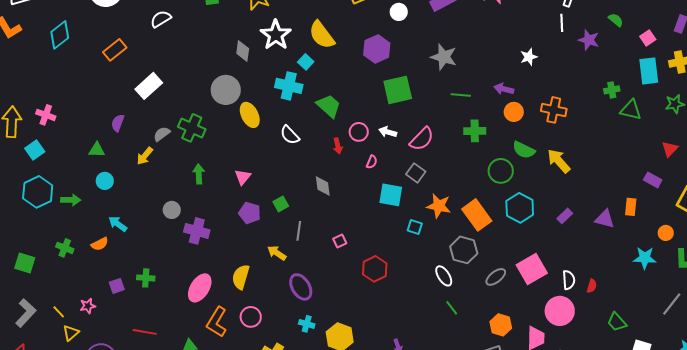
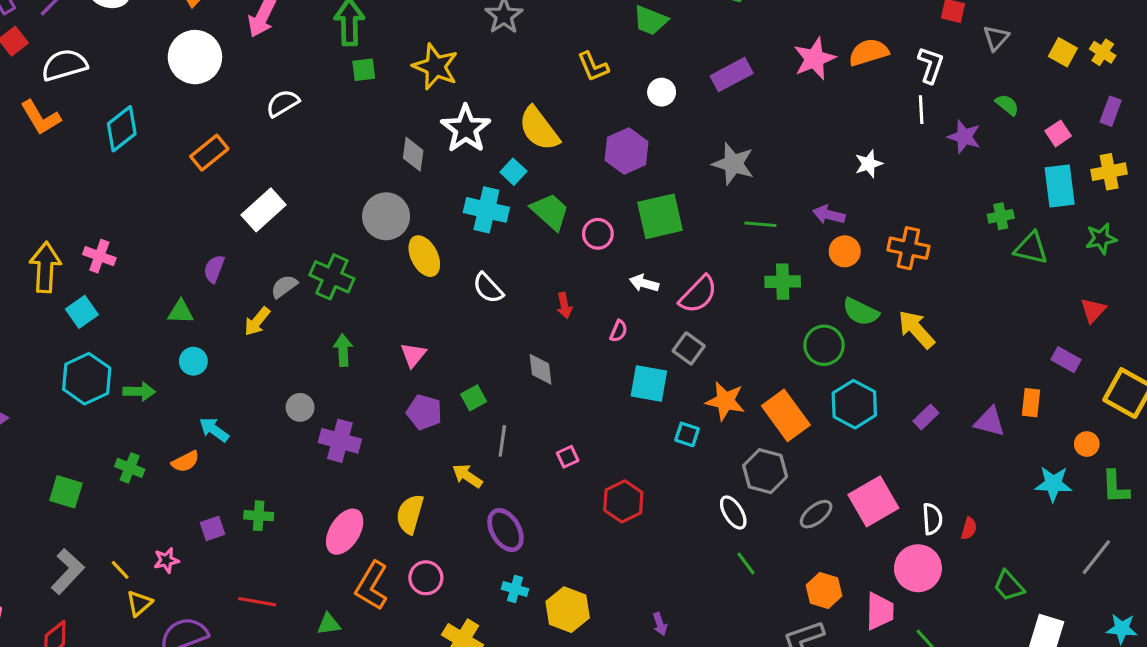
green trapezoid: (329, 106) -> (550, 212), moved
pink circle: (359, 132) -> (598, 234), moved

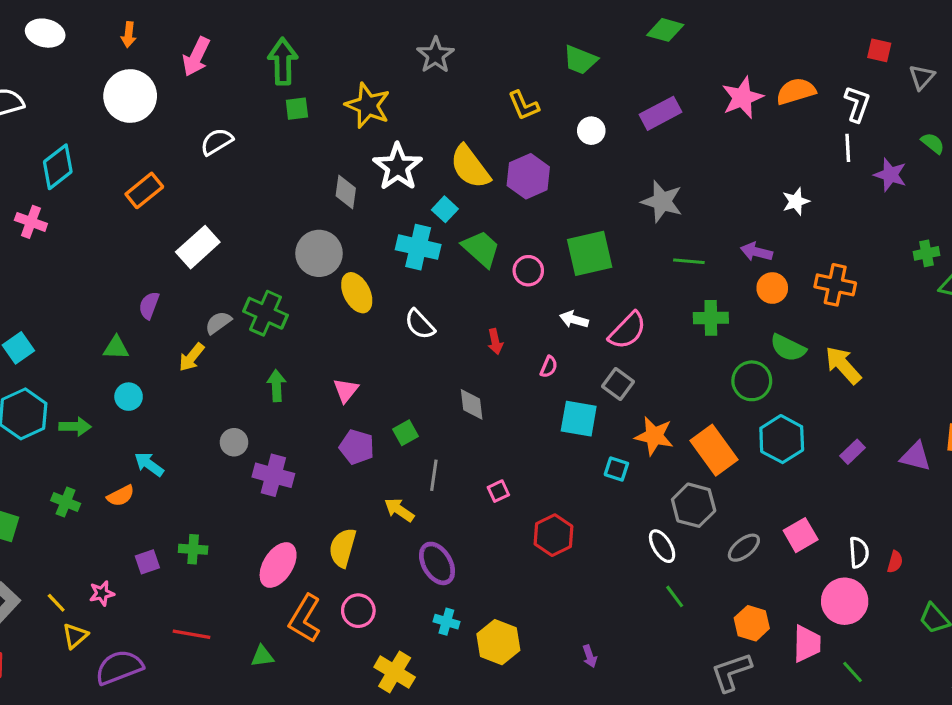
purple hexagon: (627, 151) -> (528, 176), moved
pink cross: (99, 256) -> (31, 222), moved
pink square: (873, 501) -> (801, 535), size x0.7

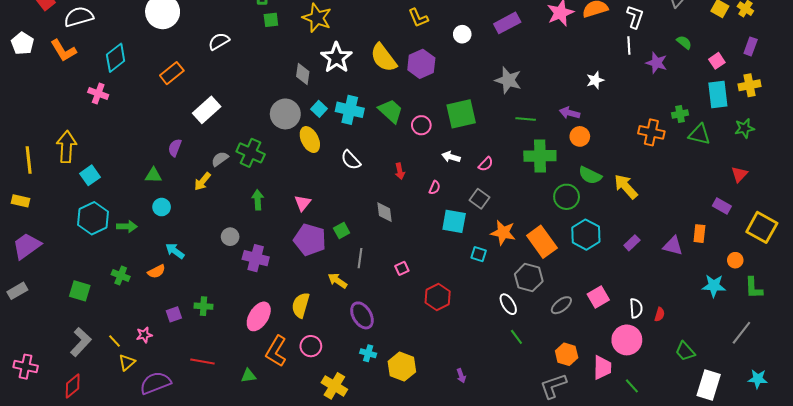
cyan square: (445, 209) -> (319, 109), moved
orange cross: (835, 285) -> (651, 132), moved
green cross: (711, 318) -> (540, 156), size x1.4
pink semicircle: (627, 330) -> (486, 164), size x0.6
purple pentagon: (357, 447) -> (310, 240), size x1.4

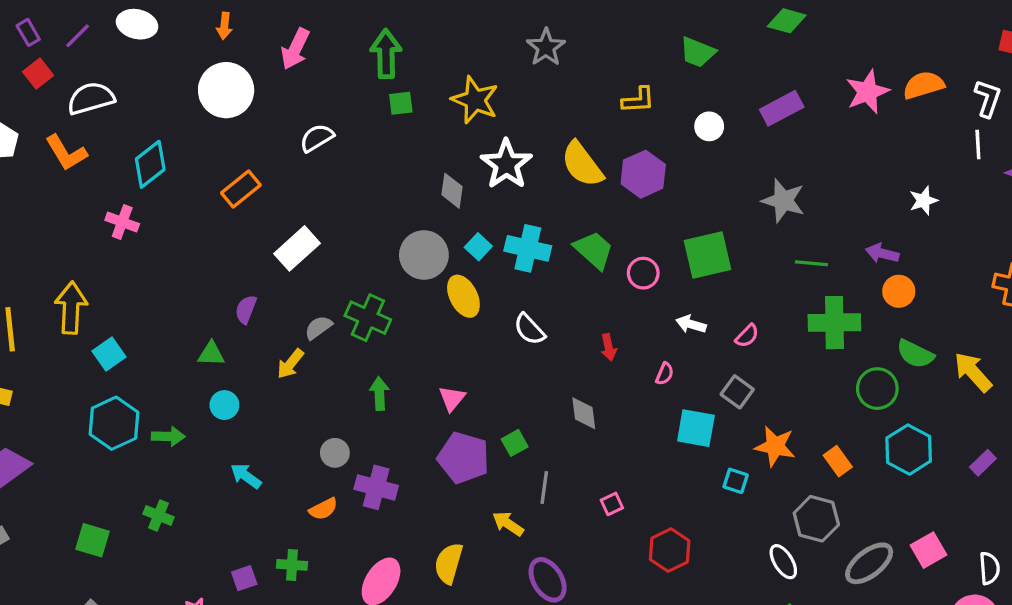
yellow L-shape: (418, 18) -> (638, 100), turned -70
orange rectangle: (542, 242) -> (838, 461), size x0.6
orange semicircle: (156, 271) -> (323, 509), moved
gray ellipse: (561, 305) -> (869, 563), size x1.4

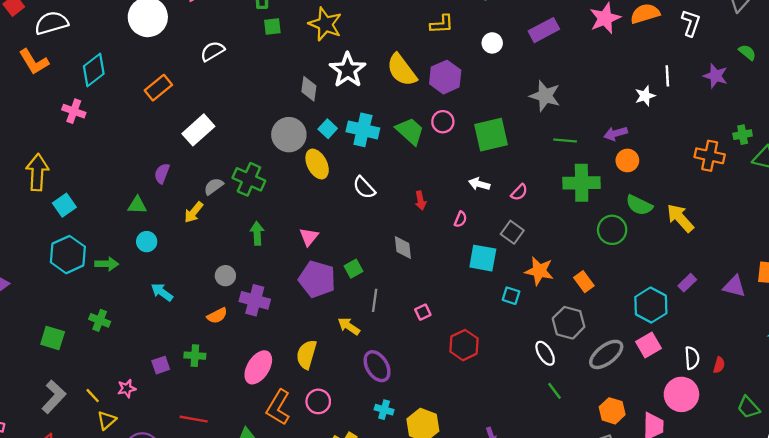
white line: (978, 145) -> (667, 76), moved
purple arrow: (882, 253) -> (616, 133), turned -30
pink circle: (643, 273) -> (443, 122), moved
cyan hexagon: (909, 450) -> (651, 305), moved

